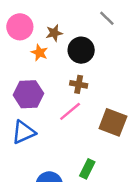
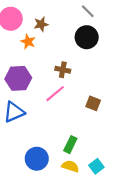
black circle: (81, 50) -> (87, 37), moved
brown square: (113, 122) -> (93, 103), size x0.6

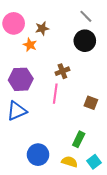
brown cross: (63, 70) -> (62, 71), turned -32
pink line: (55, 94) -> (55, 94), turned -42
green rectangle: (70, 145) -> (79, 139), moved

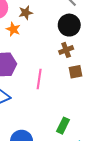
brown cross: (62, 71) -> (66, 50), moved
brown square: (91, 103) -> (75, 72), moved, turned -32

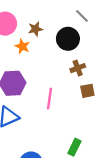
black circle: (69, 25) -> (68, 39), moved

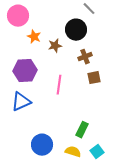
brown star: (35, 29) -> (55, 46), moved

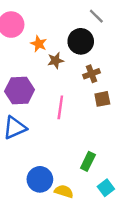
orange star: (34, 37) -> (39, 44), moved
yellow semicircle: (73, 152) -> (64, 191), moved

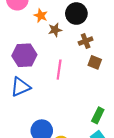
brown square: (102, 99) -> (95, 62), turned 32
green rectangle: (88, 161) -> (98, 115), moved

